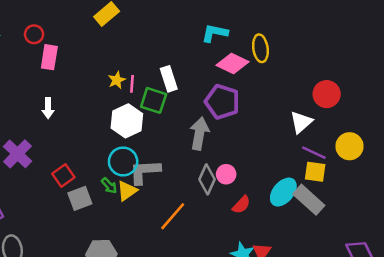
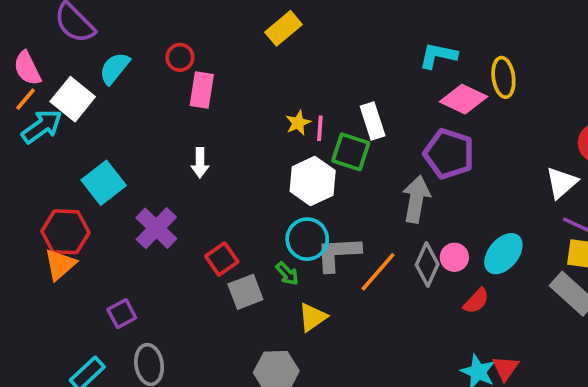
yellow triangle: (127, 191) -> (313, 317), moved
cyan ellipse: (283, 192) -> (503, 254), moved
orange line: (173, 216) -> (378, 272), moved

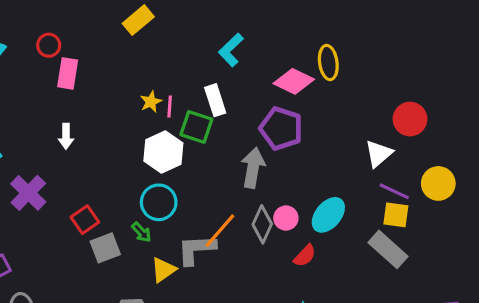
cyan L-shape: (438, 56) -> (231, 50), moved, turned -56
gray L-shape: (338, 254) -> (196, 249), moved

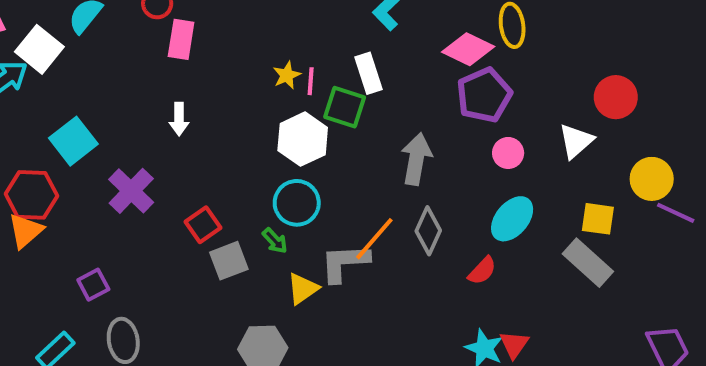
purple pentagon: (281, 128) -> (484, 95), moved, turned 30
purple line: (394, 191) -> (676, 213), moved
pink circle: (286, 218) -> (508, 153), moved

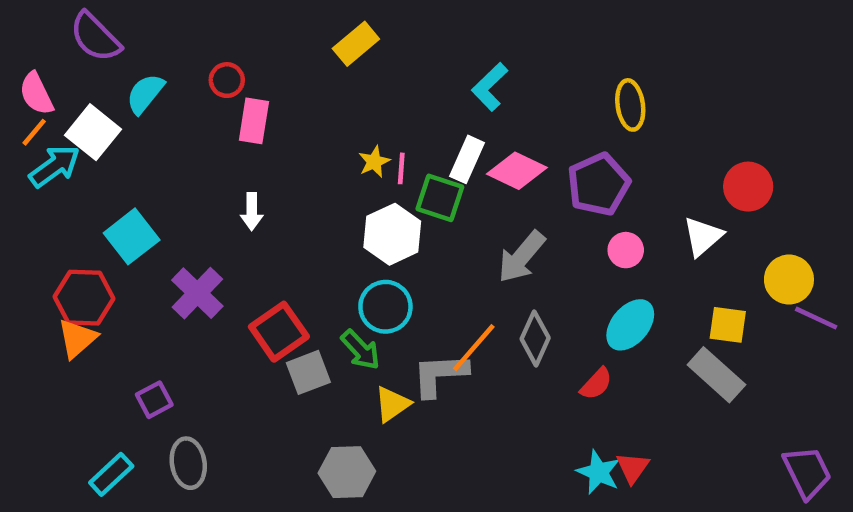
pink diamond: (468, 49) -> (517, 171), moved
white rectangle: (368, 73) -> (467, 159), turned 42
gray arrow: (416, 159) -> (521, 257), turned -150
red square: (203, 225) -> (279, 332), size x1.4
green arrow: (275, 241) -> (361, 350), size x1.4

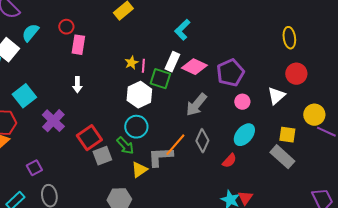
yellow ellipse: (630, 105) -> (289, 38), moved

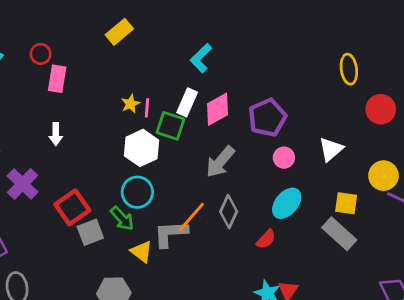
pink diamond: (194, 67) -> (218, 109), turned -55
red circle: (296, 74) -> (381, 109), moved
yellow triangle: (139, 170) -> (142, 252), turned -48

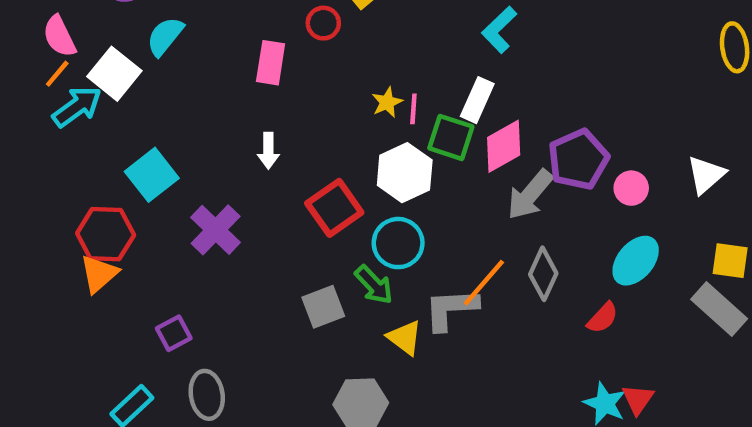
red circle: (41, 54) -> (323, 23), moved
pink diamond: (218, 109) -> (504, 146), moved
purple pentagon: (267, 118) -> (578, 159), moved
red square: (72, 207) -> (334, 208), moved

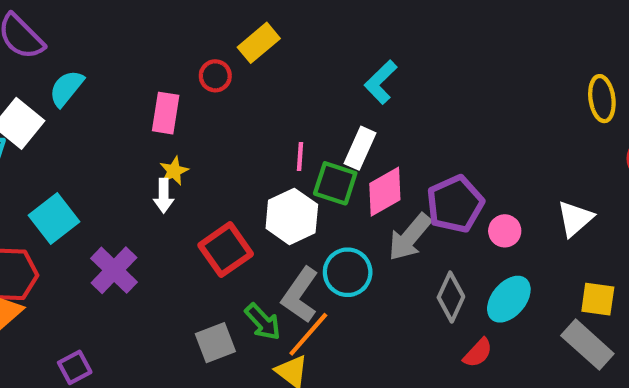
yellow star: (387, 102) -> (174, 171), moved
cyan circle: (398, 243) -> (348, 272), moved
gray diamond: (543, 274) -> (451, 297), moved
orange line: (484, 283) -> (308, 334), moved
gray L-shape: (451, 309) -> (300, 295), moved, turned -52

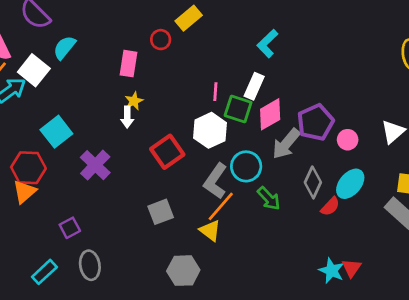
green arrow: (263, 322) -> (269, 198), moved
red semicircle: (478, 353) -> (330, 206), moved

